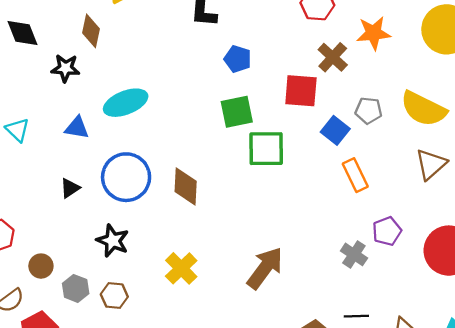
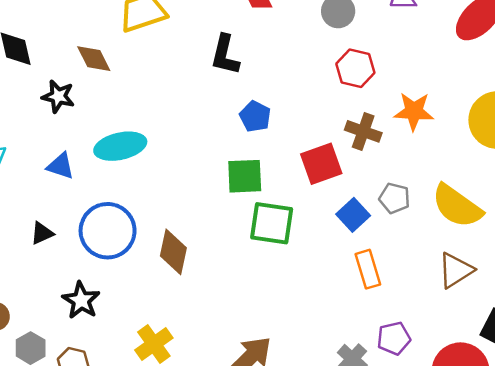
brown diamond: (91, 31) -> (94, 59), turned -48
brown cross: (333, 57) -> (363, 131), turned -32
red square: (301, 91) -> (321, 164), turned -33

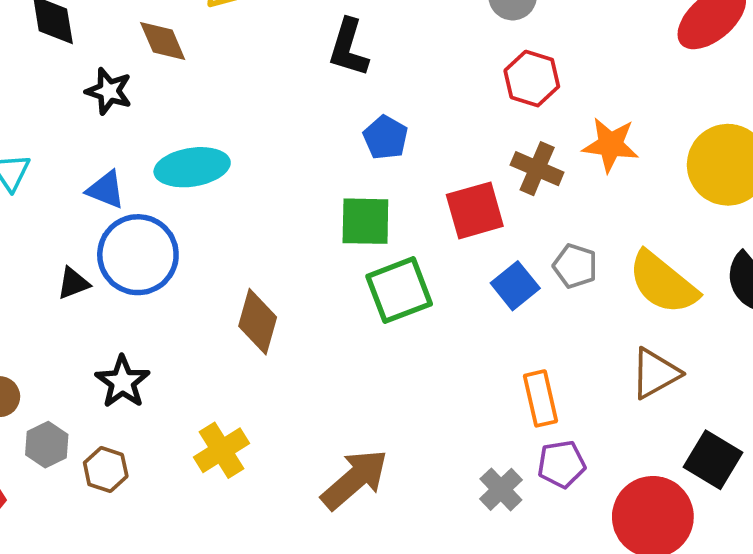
green square: (272, 223) -> (399, 290), turned -33
blue circle: (108, 231) -> (138, 255), moved
orange rectangle: (368, 269) -> (540, 398), moved

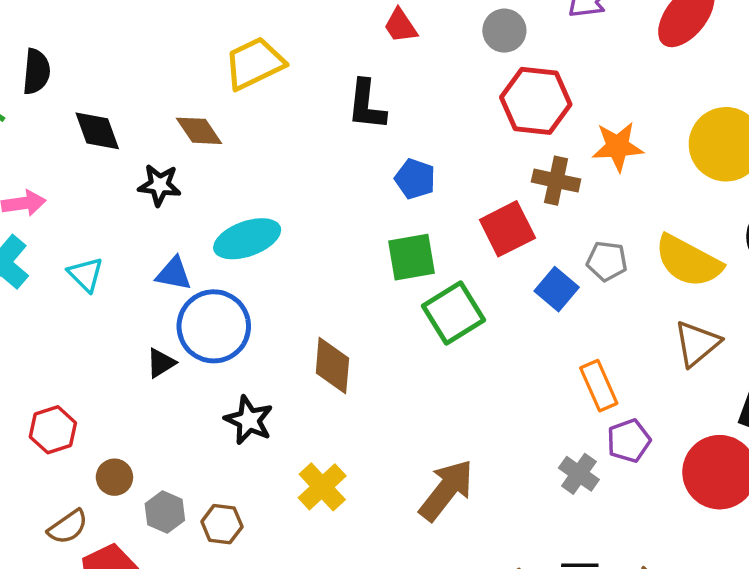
red hexagon: (532, 79) -> (536, 101), size x1.4
black star: (123, 382) -> (249, 420), moved

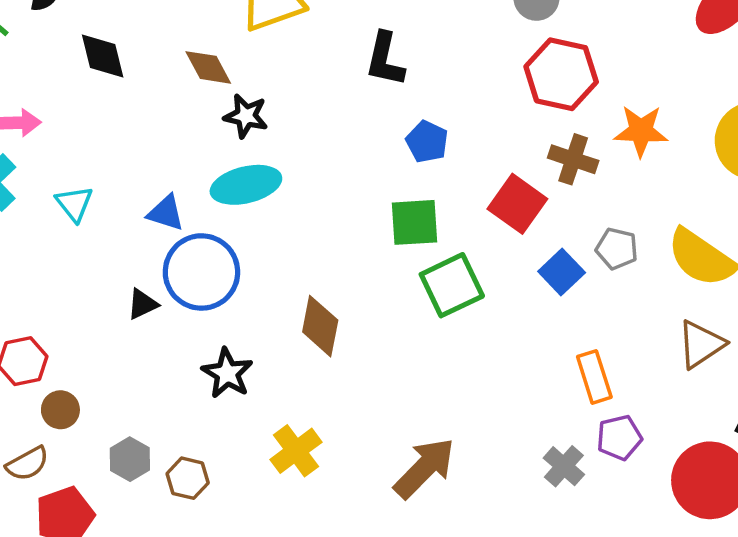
black star: (159, 185) -> (246, 116), moved
red square: (507, 229) -> (517, 204), turned -34
brown circle: (114, 477) -> (60, 410), moved

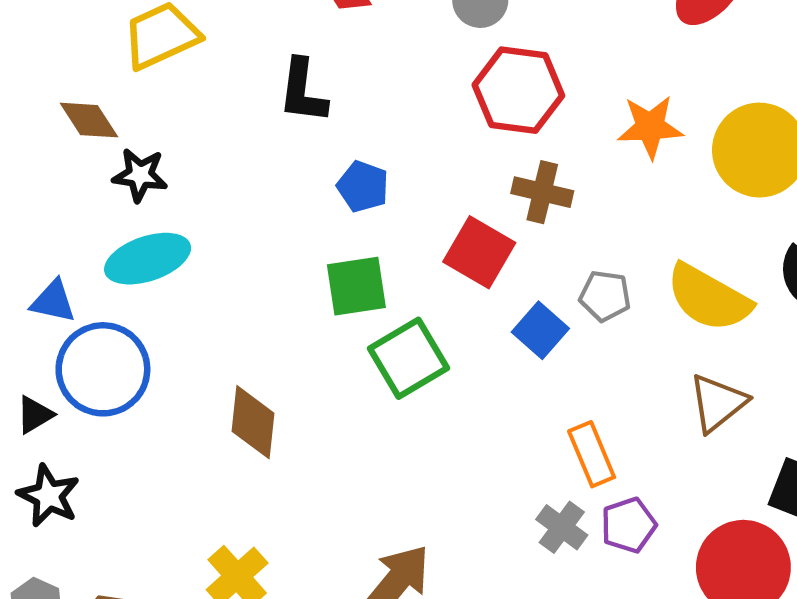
orange star: (641, 131) -> (650, 127), moved
black star: (227, 373) -> (49, 496), moved
gray cross: (564, 466) -> (562, 527), moved

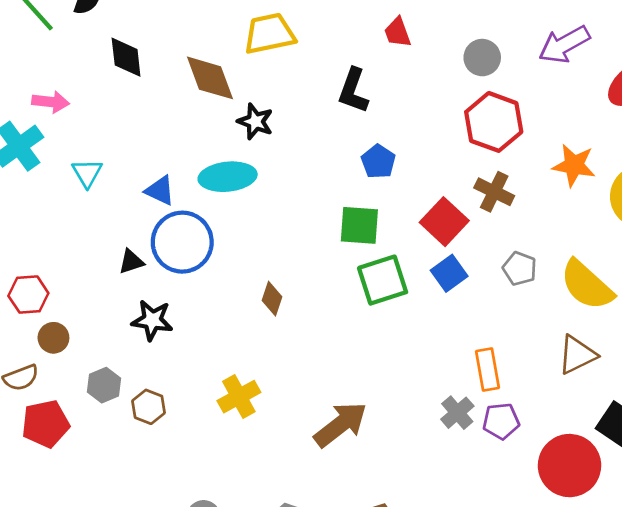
brown diamond: (89, 120) -> (210, 78), size x1.4
black star: (140, 175) -> (255, 122), moved
blue square: (540, 330) -> (449, 273), moved
brown diamond: (253, 422) -> (272, 299), size x0.7
black star: (49, 496) -> (152, 320), moved, turned -30

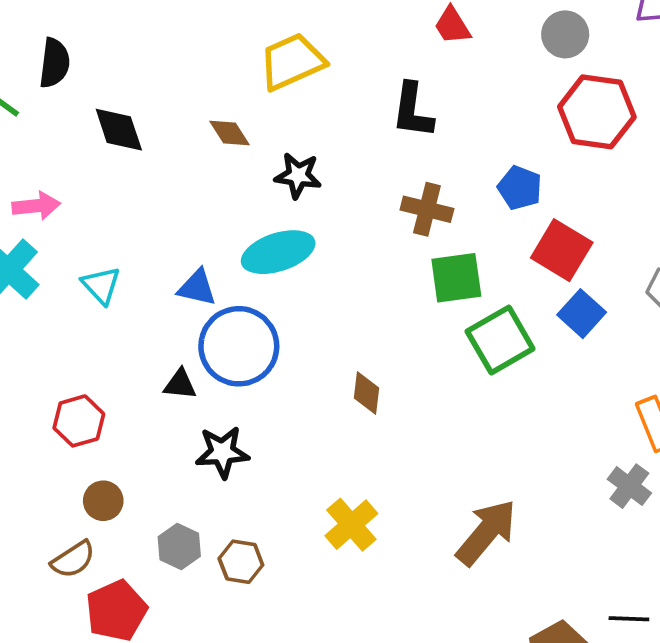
brown diamond: (210, 78) -> (229, 133), size x0.6
blue pentagon: (378, 162) -> (520, 188), moved
brown cross: (494, 192) -> (427, 209), moved
black triangle: (131, 262) -> (180, 384), turned 36
red hexagon: (28, 295) -> (79, 421), moved

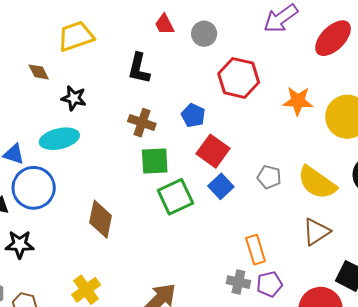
gray circle: (565, 34) -> (204, 34), moved
brown diamond: (367, 393) -> (101, 219), size x1.6
gray cross: (629, 486) -> (238, 282), turned -30

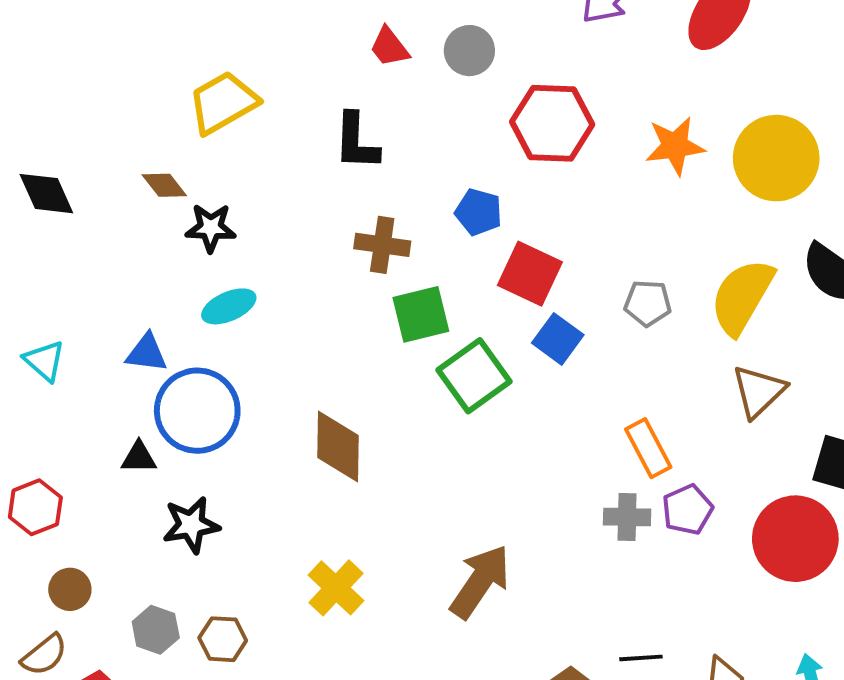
black star: (74, 98) -> (211, 228), moved
cyan ellipse: (59, 139) -> (229, 306), size x0.7
yellow semicircle: (317, 183) -> (742, 297), turned 96

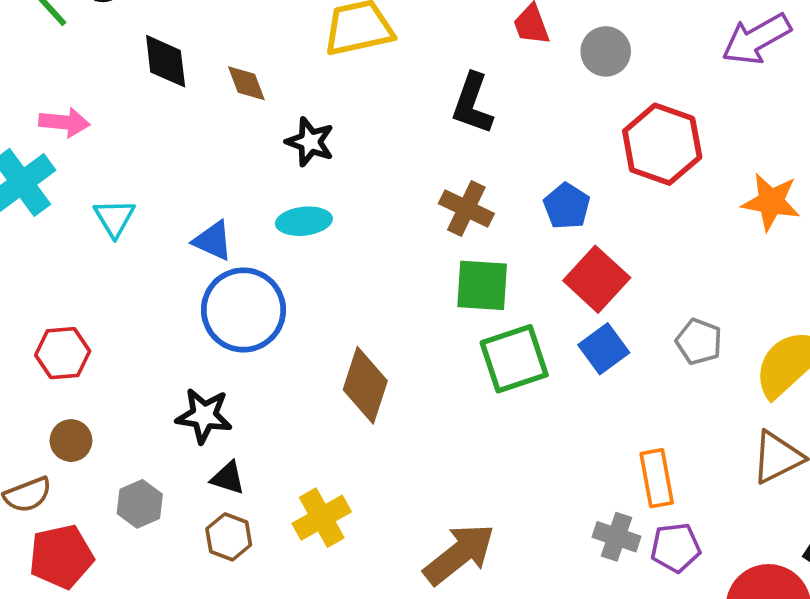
brown diamond: (164, 185) -> (246, 83), moved
black triangle: (139, 457) -> (228, 478), moved
brown hexagon: (223, 639) -> (229, 537), moved

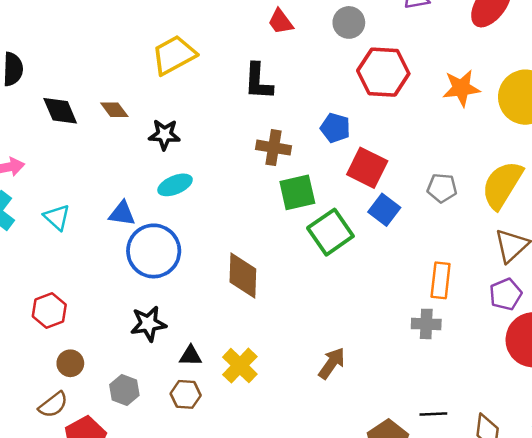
gray circle: (606, 51) -> (349, 22), moved
black triangle: (228, 478) -> (191, 356), moved
orange rectangle: (657, 478) -> (441, 280), turned 33
purple pentagon: (676, 548) -> (506, 294), moved
brown arrow: (459, 554) -> (332, 363), size x0.7

